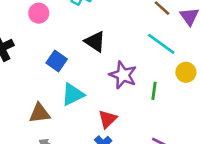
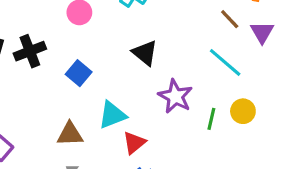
blue square: (57, 61) -> (79, 73), moved
yellow circle: (186, 72) -> (243, 111), moved
red triangle: (107, 119) -> (134, 143), moved

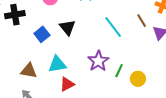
black triangle: (145, 53) -> (67, 27), moved
cyan line: (225, 62) -> (113, 27), moved
green line: (211, 119) -> (119, 71), moved

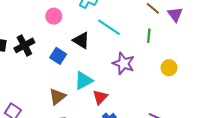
cyan line: (113, 27) -> (109, 27), moved
brown triangle: (29, 71) -> (57, 97), turned -30
green line: (119, 71) -> (149, 36), moved

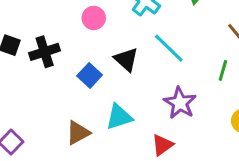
red triangle: (100, 97) -> (162, 145), moved

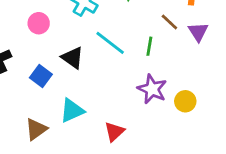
green line: (223, 70) -> (149, 46), moved
purple star: (180, 103) -> (152, 89), moved

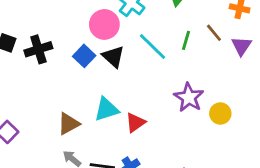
pink circle: (39, 23) -> (104, 24), moved, size x1.4
green line: (149, 46) -> (186, 40), moved
blue square: (41, 76) -> (84, 56), moved
red triangle: (114, 132) -> (135, 123), moved

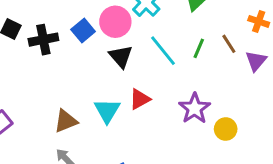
blue square: (84, 56) -> (83, 30), moved
cyan triangle: (106, 109) -> (107, 111), turned -48
red triangle: (135, 123) -> (140, 99), moved

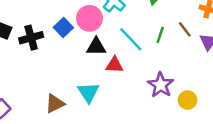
black triangle: (121, 56) -> (96, 47), turned -45
red triangle: (140, 99) -> (114, 65), moved, turned 36

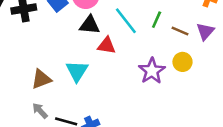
brown line: (185, 29) -> (180, 31), moved, turned -35
yellow circle: (188, 100) -> (182, 62), moved

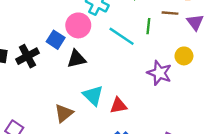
black triangle: (90, 25) -> (77, 59), moved
brown line: (180, 31) -> (170, 13), moved
red triangle: (107, 46) -> (118, 106), moved

